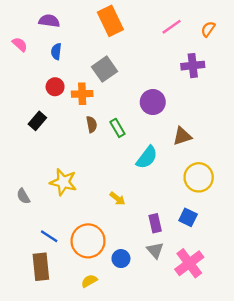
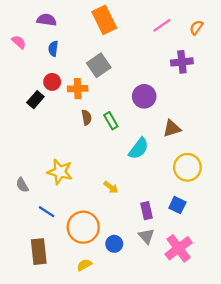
black rectangle: (37, 121) -> (35, 100), moved
blue line: (49, 236) -> (47, 212), moved

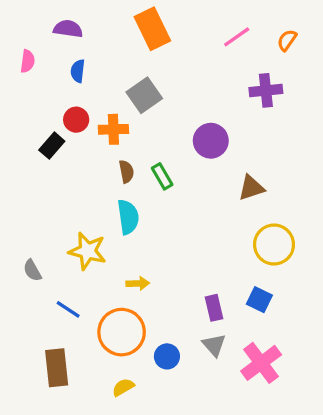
pink semicircle: (19, 42) -> (27, 61), turned 56
cyan semicircle: (139, 148) -> (128, 217), moved, turned -45
yellow arrow: (111, 187) -> (138, 283), moved, turned -40

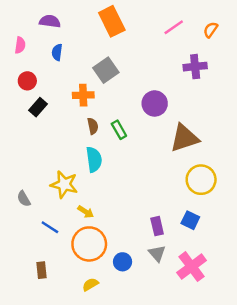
red circle: (76, 120) -> (27, 81), moved
brown triangle: (251, 188) -> (184, 138), size x1.5
yellow arrow: (138, 283) -> (86, 212), moved, turned 35
brown rectangle: (57, 368) -> (42, 270), size x0.6

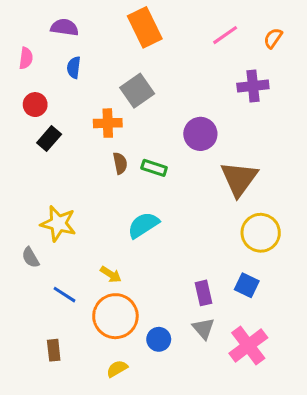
green rectangle: (119, 130) -> (154, 168), turned -42
brown triangle: (184, 138) -> (239, 179), turned -36
cyan semicircle: (94, 159) -> (143, 225), moved, turned -115
yellow star: (64, 184) -> (58, 223), moved

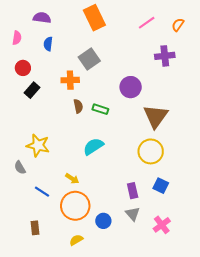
yellow circle: (261, 233) -> (151, 151), moved
pink cross: (248, 346) -> (162, 225), size x0.7

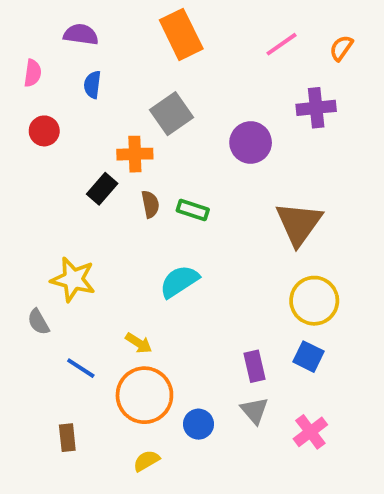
purple circle: (131, 87) -> (251, 143), moved
black rectangle: (32, 90) -> (102, 189), moved
yellow circle: (151, 151) -> (314, 301), moved

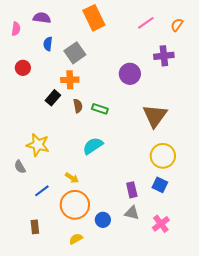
pink semicircle: (33, 73) -> (16, 29), moved
gray square: (171, 114) -> (75, 53), moved
blue line: (81, 368) -> (42, 191), turned -70
gray triangle: (254, 411) -> (132, 213), turned -35

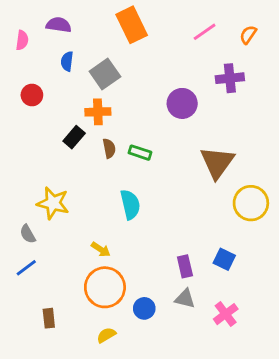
cyan semicircle: (93, 146) -> (130, 205), turned 110
yellow circle: (163, 156) -> (251, 203), moved
blue line: (42, 191) -> (26, 268), moved

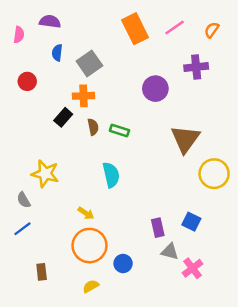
orange rectangle: (132, 25) -> (135, 29), moved
gray triangle: (185, 299) -> (170, 252), moved

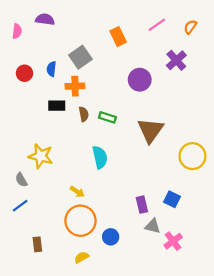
orange rectangle: (135, 29) -> (118, 37), moved, size x0.7
blue semicircle: (57, 53) -> (51, 69), moved
purple cross: (196, 67) -> (176, 60), turned -36
black rectangle: (63, 117) -> (57, 106), turned 49
brown triangle: (185, 139) -> (150, 130), moved

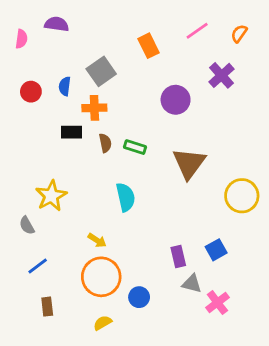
yellow star: (41, 156) -> (51, 196), turned 30
blue square: (172, 199) -> (216, 250), turned 35
blue line: (20, 206) -> (38, 266), moved

